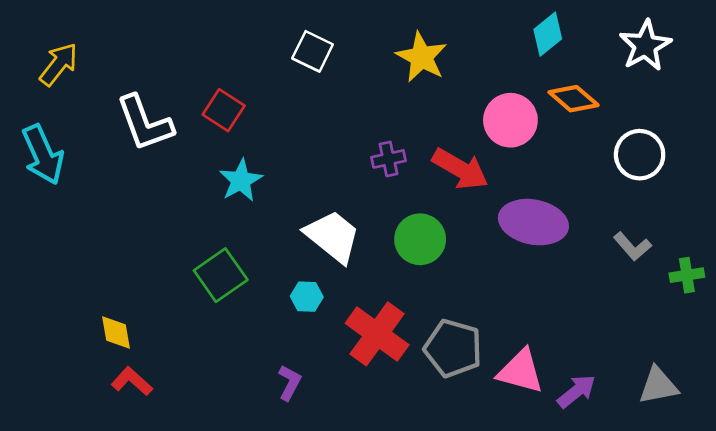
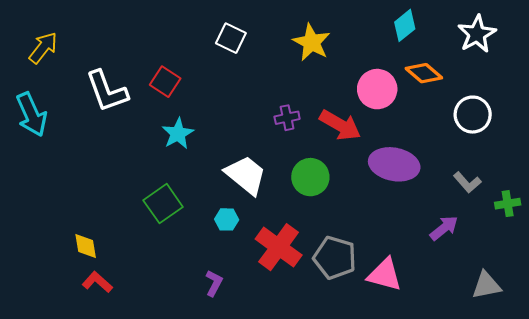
purple arrow: (576, 391) -> (444, 228), moved

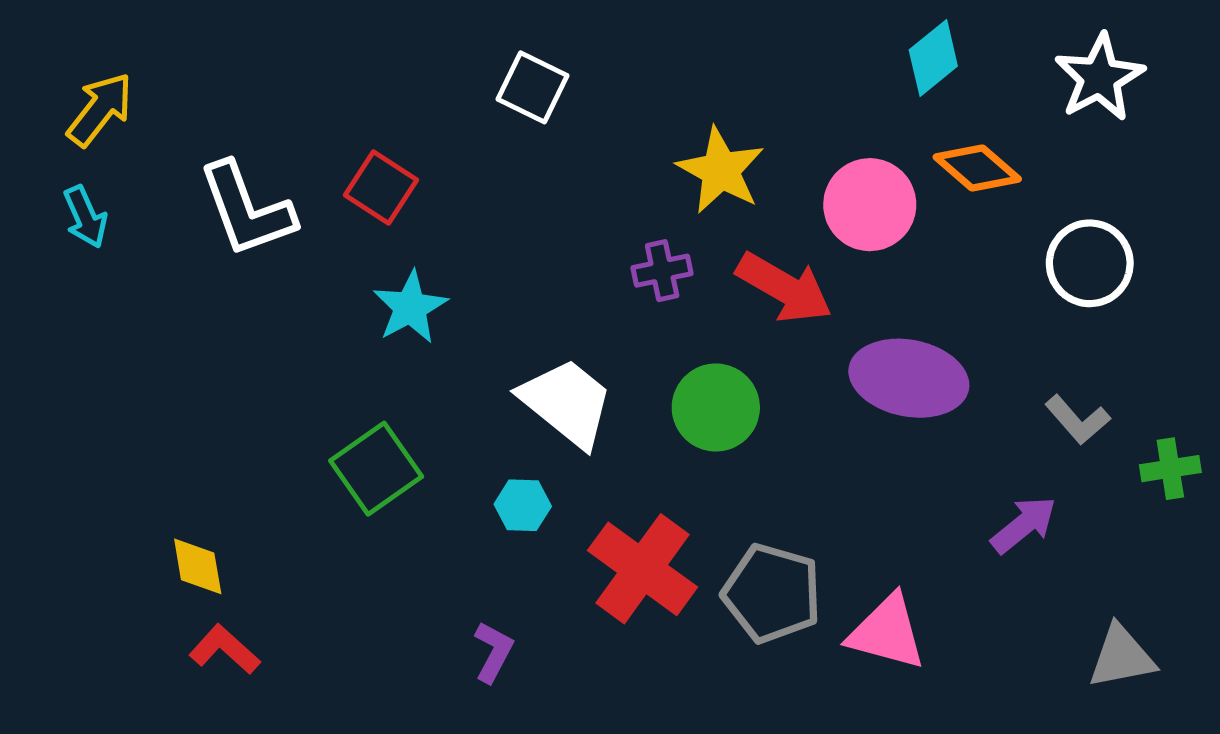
yellow star: (311, 42) -> (721, 170), moved
cyan arrow: (32, 115) -> (85, 217), moved, size x0.6

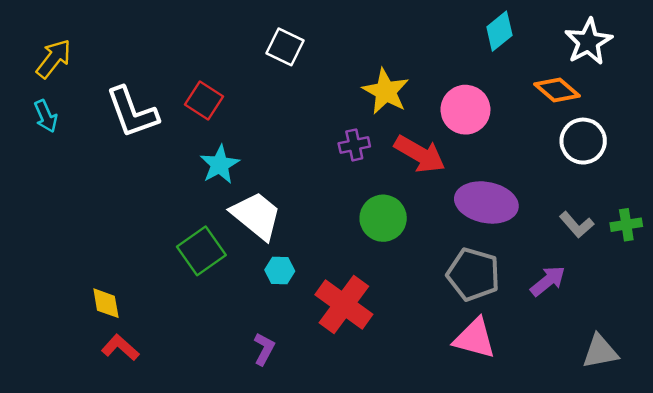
orange diamond: (977, 168) -> (557, 90), moved
white trapezoid: (567, 403) -> (256, 216), moved
green cross: (1170, 469) -> (626, 225), moved
gray pentagon: (772, 593) -> (473, 274), moved

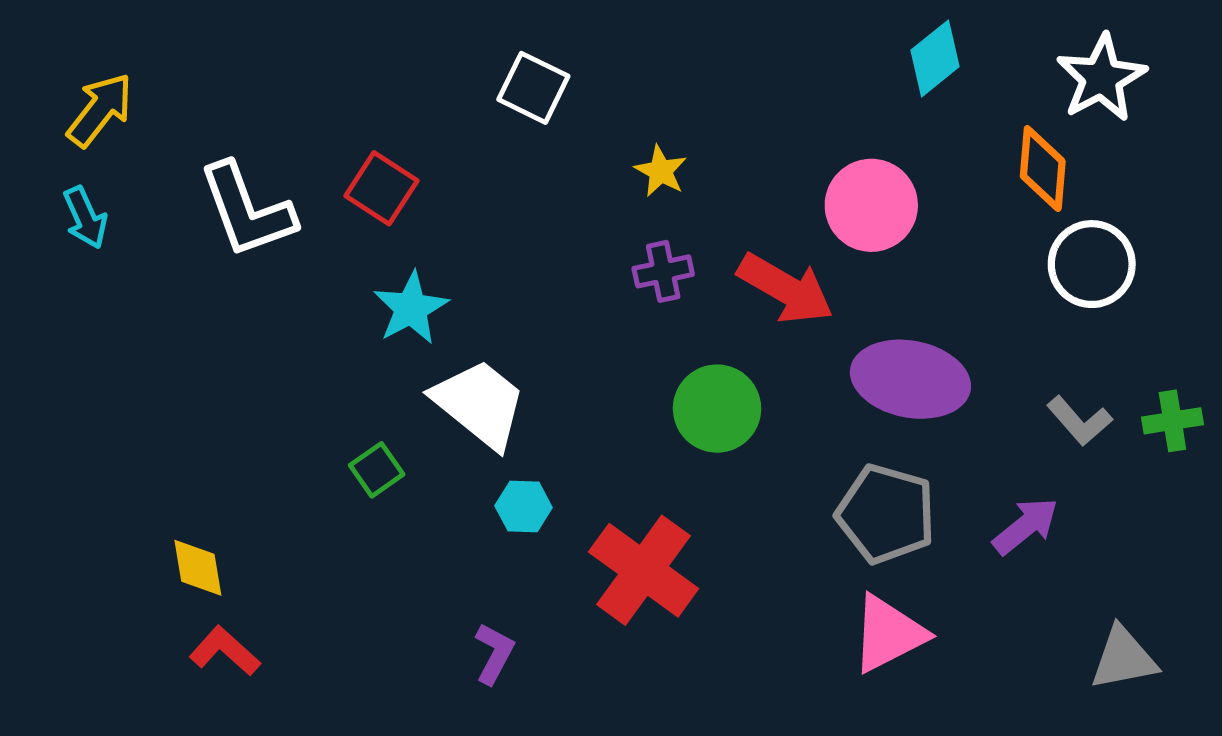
orange diamond: (557, 90) -> (1043, 169), turned 54
yellow star: (386, 91) -> (661, 171), moved, size x0.6
green square: (201, 251) -> (377, 470), size x0.6
pink triangle: (475, 338) -> (888, 634), turned -42

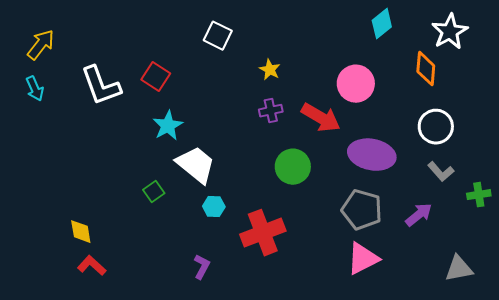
white circle: (1092, 264) -> (436, 127), moved
green cross: (1172, 421) -> (479, 195), moved
red cross: (644, 570) -> (263, 233), turned 33

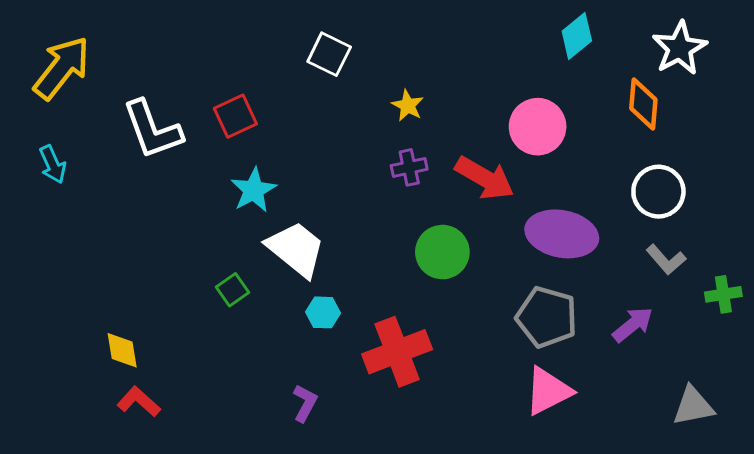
yellow arrow: (41, 45) -> (62, 68), size x1.4
red square: (156, 77) -> (235, 116), turned 32
cyan arrow: (35, 89) -> (53, 164), moved

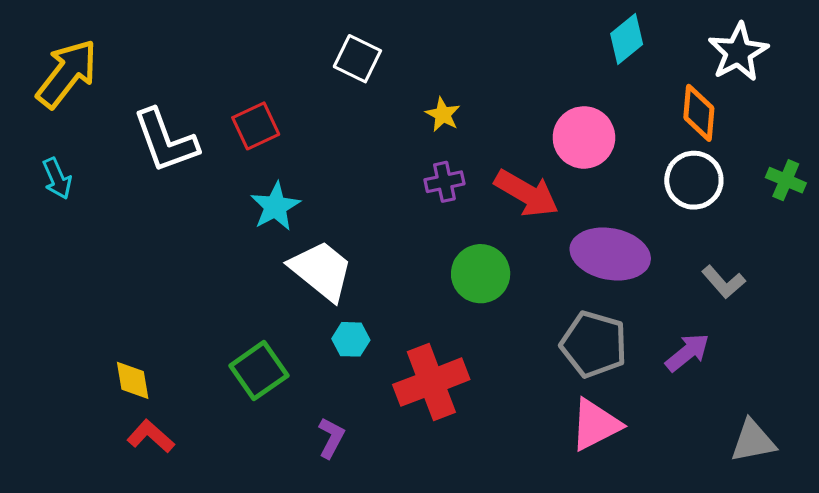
white circle: (658, 192) -> (694, 180), moved
green square: (232, 290) -> (259, 371), moved, size x1.6
green cross: (723, 294) -> (786, 180), moved, turned 32

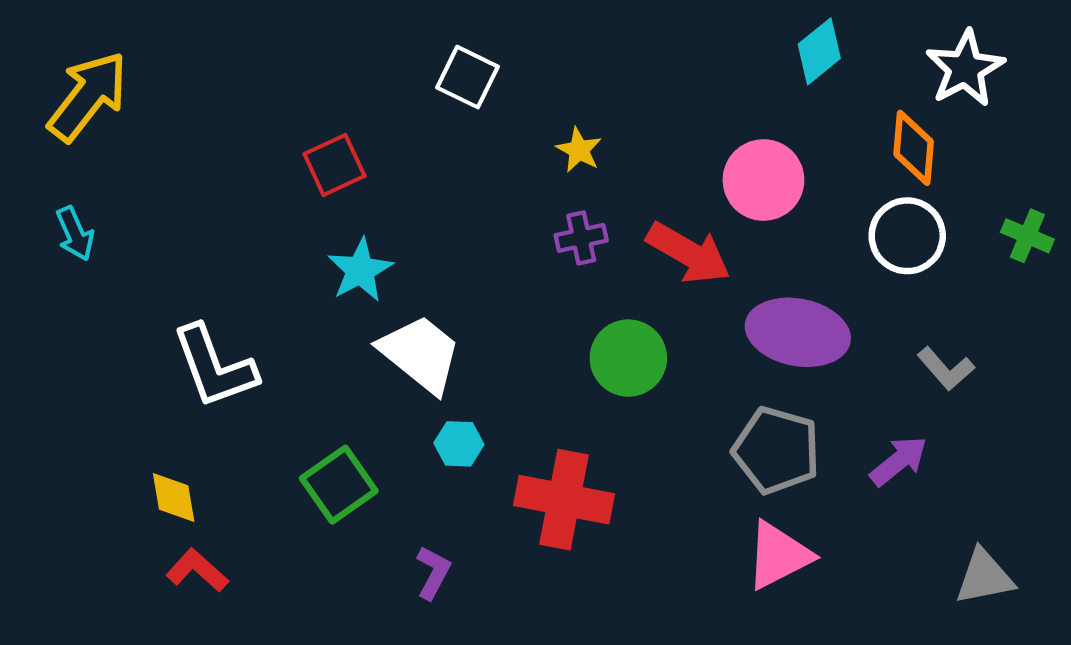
white L-shape: (165, 141) -> (214, 367), moved
red cross: (431, 382) -> (564, 500), turned 32

